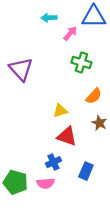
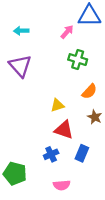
cyan arrow: (49, 18) -> (21, 31), moved
blue rectangle: (86, 171) -> (82, 153), moved
pink semicircle: (46, 183) -> (62, 185), moved

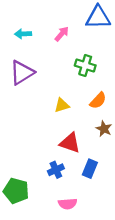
pink arrow: (67, 32) -> (62, 34), moved
purple triangle: (20, 66) -> (22, 72), turned 40
yellow triangle: (57, 105) -> (62, 105), moved

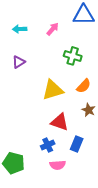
purple triangle: (22, 72) -> (19, 62), size x0.6
yellow triangle: (62, 105) -> (53, 90), size x1.6
pink semicircle: (68, 204) -> (58, 165), moved

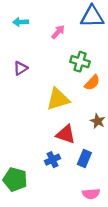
cyan arrow: (20, 29) -> (21, 22), moved
orange semicircle: (84, 86) -> (92, 83), moved
pink semicircle: (58, 165) -> (91, 194), moved

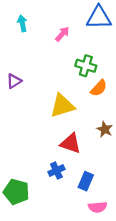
cyan arrow: (21, 22) -> (22, 23), turned 80
purple triangle: (21, 68) -> (14, 81), moved
blue rectangle: (84, 159) -> (86, 181), moved

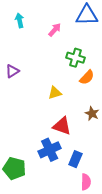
yellow triangle: (62, 106) -> (55, 93), size x0.6
blue cross: (56, 171) -> (50, 150), size x1.5
pink semicircle: (98, 207) -> (86, 182), turned -84

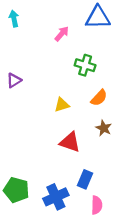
cyan arrow: (20, 20) -> (14, 19), moved
orange semicircle: (87, 77) -> (99, 98), moved
blue cross: (50, 150) -> (56, 197), moved

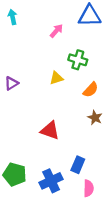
purple triangle: (14, 80) -> (11, 83), moved
yellow triangle: (62, 105) -> (56, 78), moved
red triangle: (70, 142) -> (50, 130), moved

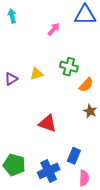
green cross: (78, 60) -> (69, 67), moved
yellow triangle: (56, 78) -> (36, 74), moved

